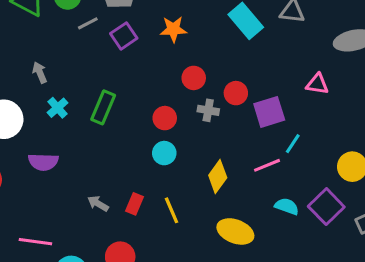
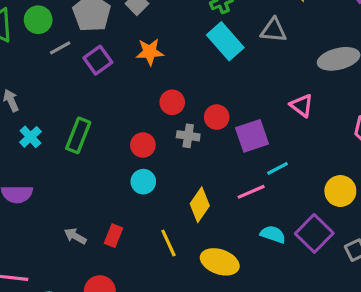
pink triangle: (317, 84) -> (302, 106), turned 30
cyan line: (293, 144) -> (278, 168), turned 30
yellow line: (171, 210) -> (168, 243), moved

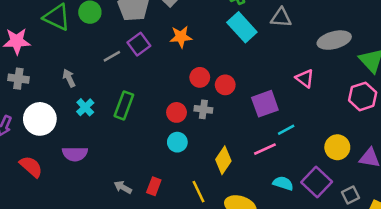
gray line: (60, 48) -> (112, 56), moved
red circle: (217, 117) -> (225, 85), moved
gray cross: (188, 136) -> (203, 109), moved

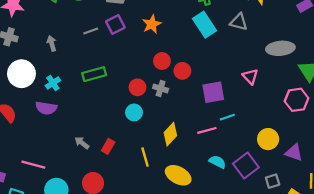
orange star: (181, 37) -> (152, 24), turned -30
green rectangle: (124, 105) -> (94, 74), turned 45
cyan cross: (85, 107) -> (53, 83), moved

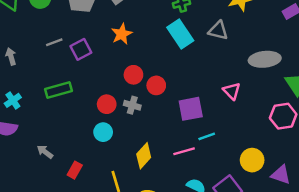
purple square: (115, 25) -> (81, 49), moved
gray arrow: (82, 143) -> (45, 152), moved

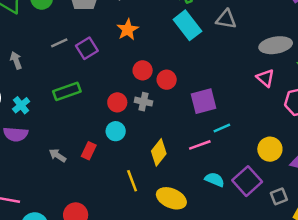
pink triangle: (232, 91) -> (265, 78), moved
red rectangle: (75, 170) -> (89, 151), moved

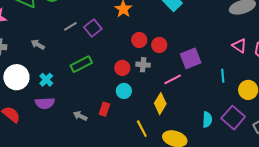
gray arrow: (16, 60) -> (38, 45), turned -32
pink triangle: (265, 78) -> (239, 46), moved
cyan line: (222, 128) -> (223, 76), moved, turned -64
pink line: (200, 145) -> (173, 79), moved
cyan semicircle: (215, 180) -> (207, 120), turned 77

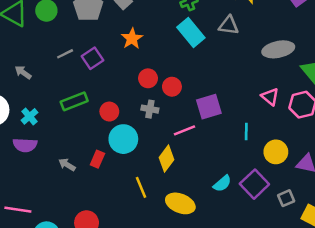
red circle: (122, 68) -> (109, 112), moved
cyan circle: (124, 91) -> (123, 139), size x1.5
cyan semicircle: (207, 120) -> (222, 184), turned 42

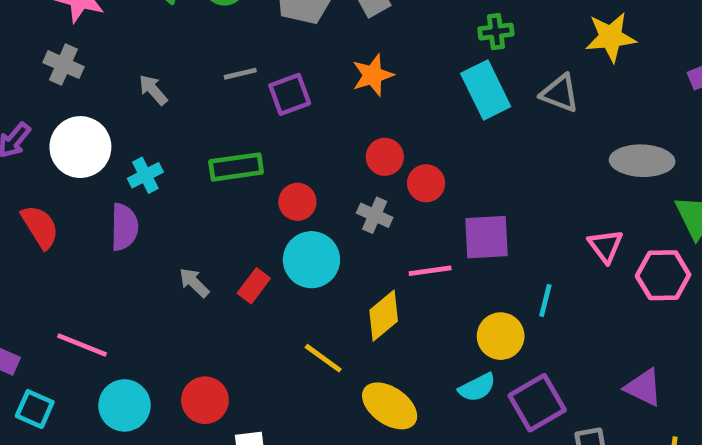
purple semicircle: (25, 145) -> (124, 227), turned -105
yellow circle: (276, 152) -> (501, 336), moved
yellow line: (141, 187) -> (323, 358), turned -45

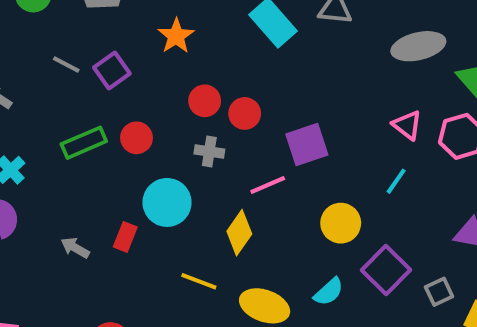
gray line: (240, 74) -> (66, 65), turned 56
red circle: (297, 202) -> (136, 138), moved
cyan line: (545, 301) -> (396, 181), moved, turned 36
cyan semicircle: (477, 387) -> (329, 292), moved

